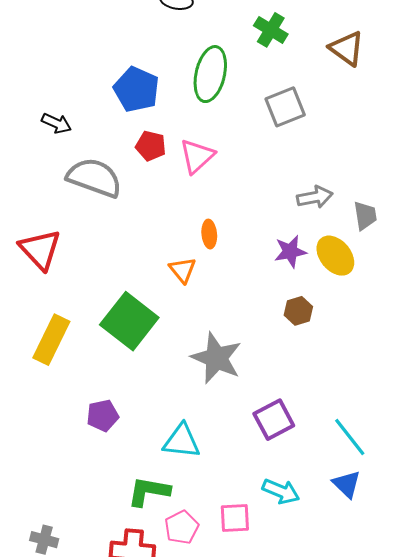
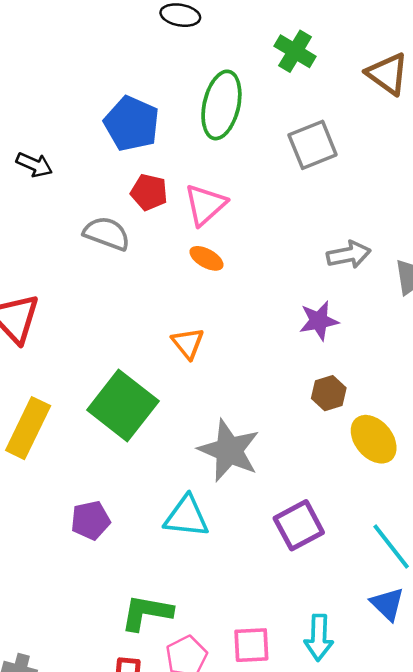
gray semicircle: (94, 178) -> (107, 233), moved, size x0.7
orange ellipse: (209, 234) -> (206, 258), moved, turned -56
yellow ellipse: (335, 256) -> (374, 439), moved
cyan triangle: (182, 441) -> (187, 517), moved
cyan arrow: (281, 491) -> (319, 638), moved, turned 69

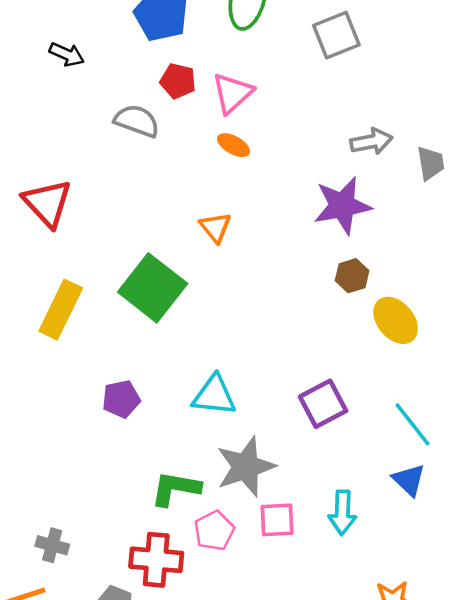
purple star: (319, 321) -> (342, 206), size x1.5
gray star: (229, 450) -> (246, 467), moved, turned 30

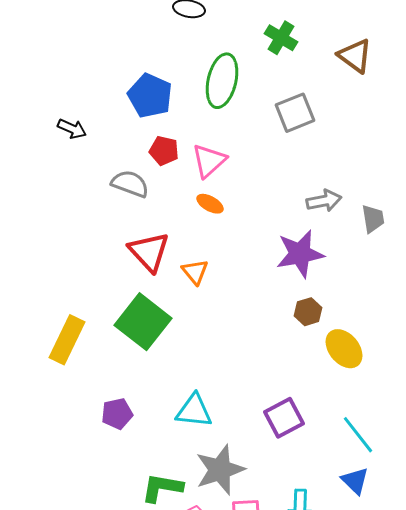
red triangle: (47, 203) -> (149, 252), moved

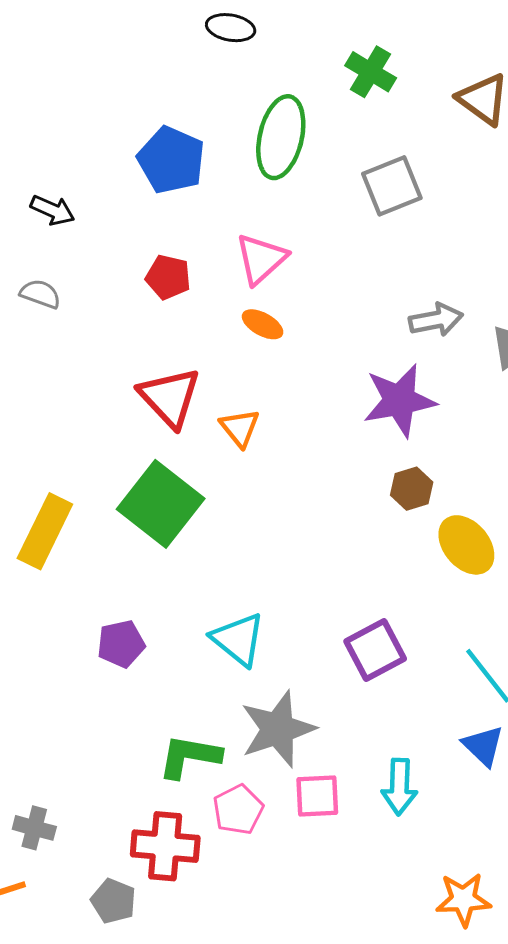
red pentagon: (164, 151) -> (168, 277), moved
gray semicircle: (130, 184) -> (40, 294), moved, size x0.7
cyan triangle: (194, 411) -> (238, 639), turned 33

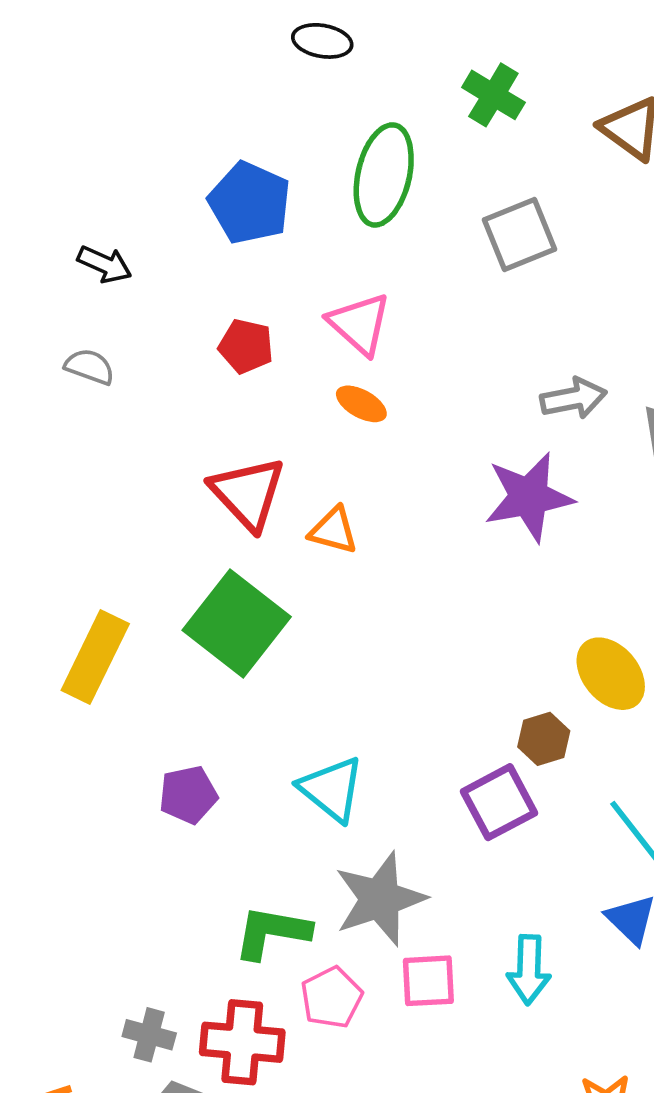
pink triangle: (261, 259) -> (359, 324), turned -36
orange triangle: (240, 428) -> (333, 530), turned -36
brown hexagon: (412, 489) -> (544, 739), moved
gray cross: (34, 828) -> (149, 1035), moved

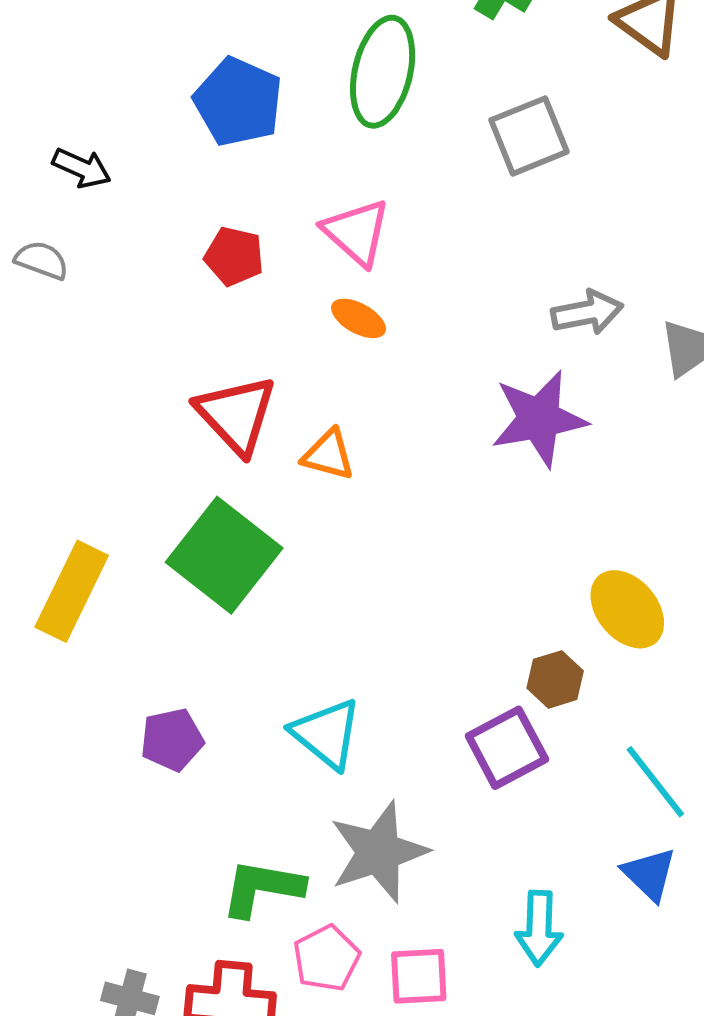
gray semicircle: (90, 367) -> (42, 260), moved
pink square: (428, 981) -> (419, 976), moved

